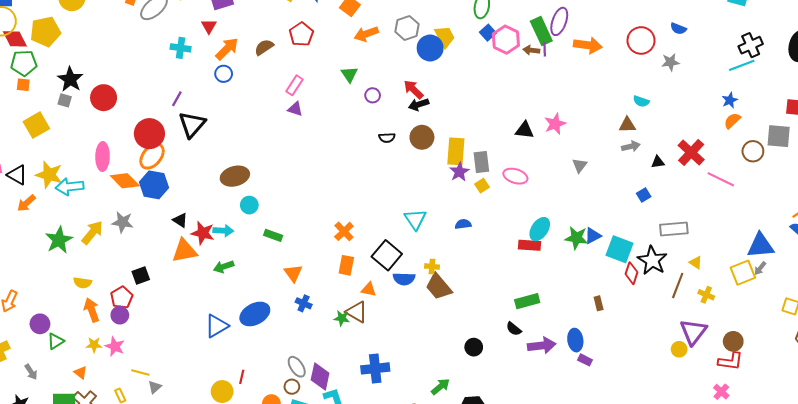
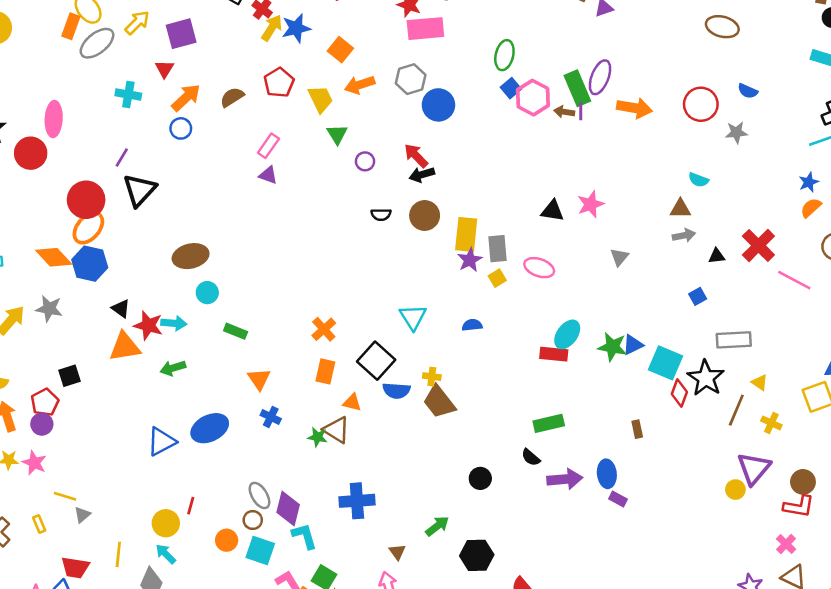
yellow trapezoid: (445, 37) -> (320, 99), moved
pink ellipse: (103, 157) -> (54, 119), moved

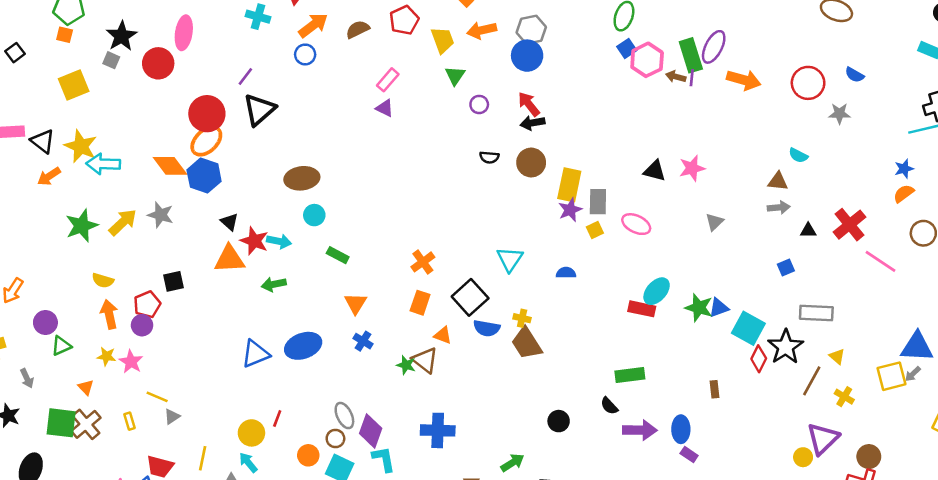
blue circle: (438, 105) -> (527, 56), moved

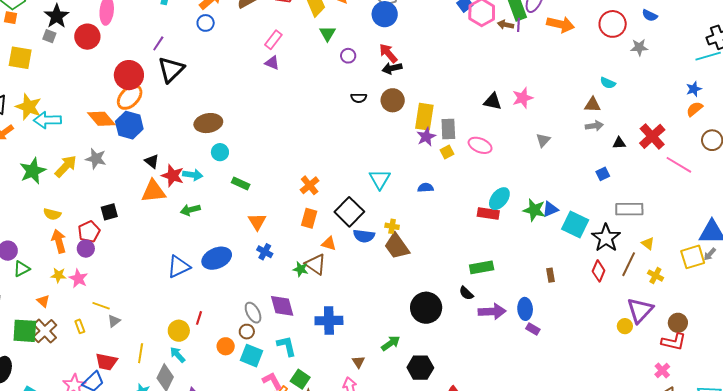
yellow square: (74, 85) -> (20, 58), turned 35
red diamond: (759, 359) -> (599, 271), moved
black circle: (559, 421) -> (426, 308), size x1.8
purple diamond: (371, 431) -> (282, 306), moved, turned -32

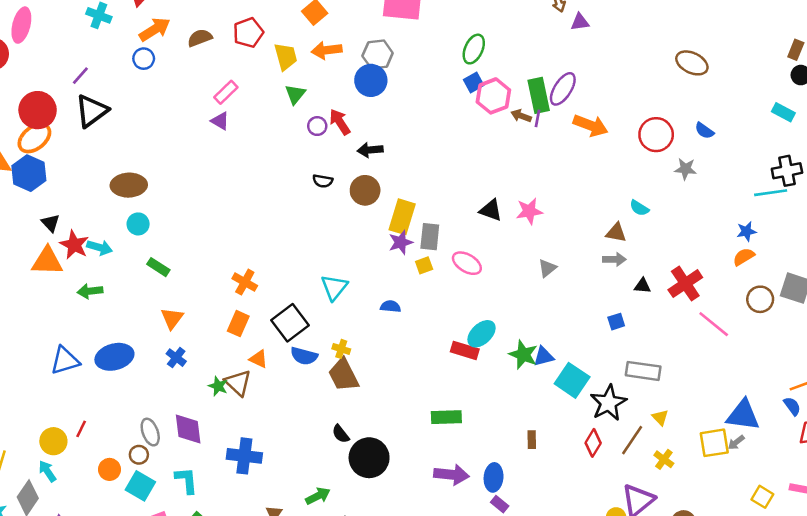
red arrow: (388, 53) -> (340, 122), moved
orange cross: (310, 185) -> (245, 282), turned -30
black semicircle: (466, 293) -> (341, 434), moved

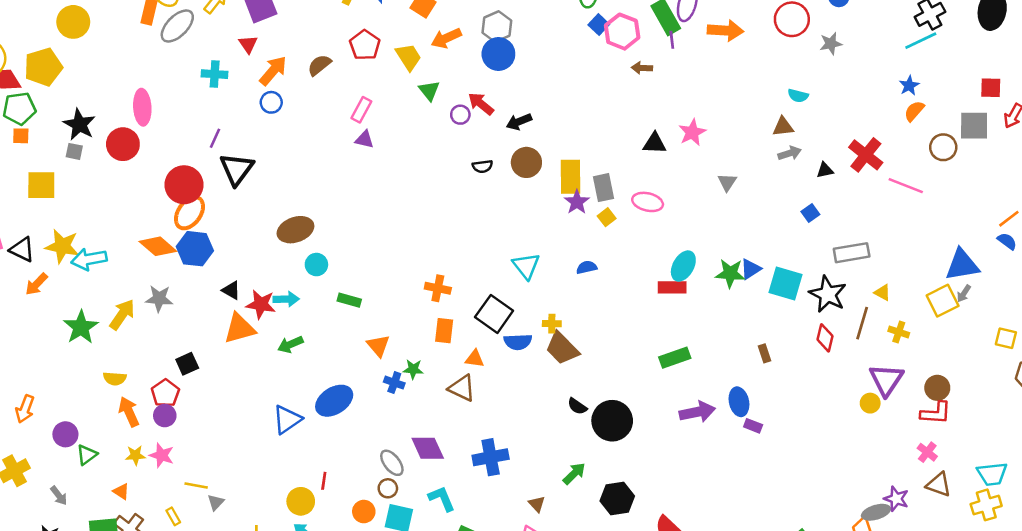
brown arrow: (521, 116) -> (642, 68), moved
green star: (218, 386) -> (413, 369), moved

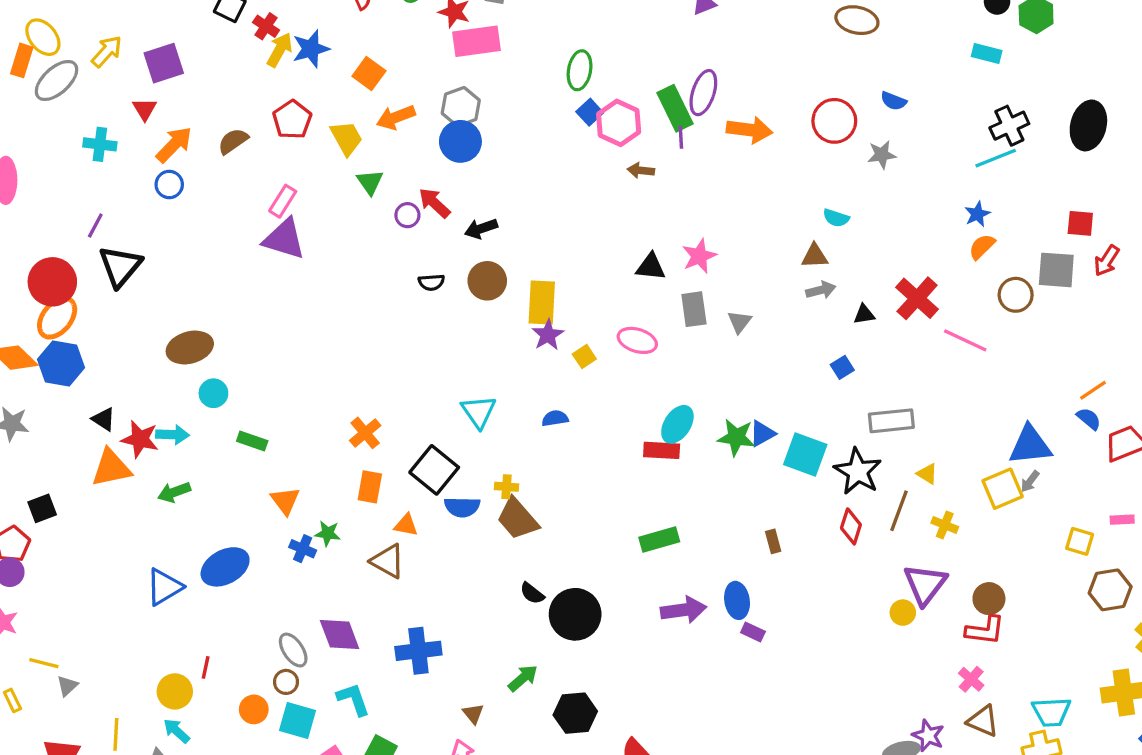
purple triangle: (365, 139) -> (284, 239), size x1.8
gray rectangle: (604, 188) -> (694, 309), moved
orange cross: (438, 288) -> (365, 433), turned 35

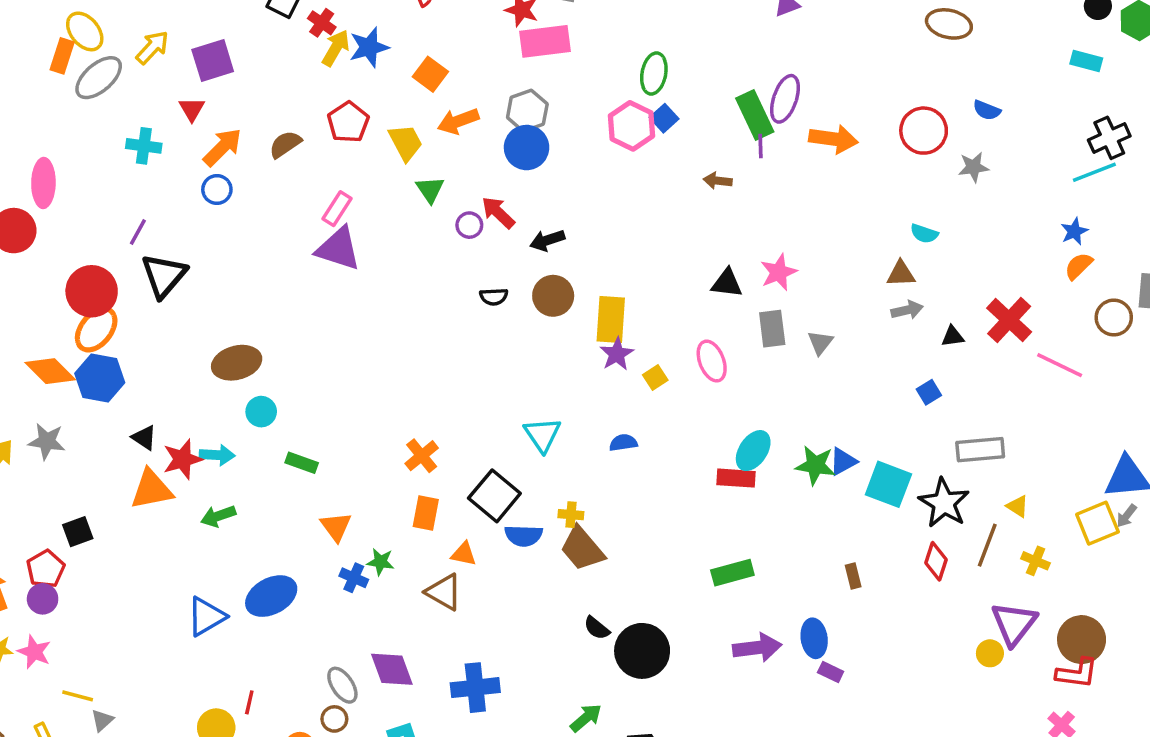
pink hexagon: (619, 123) -> (631, 126), moved
pink ellipse: (637, 340) -> (712, 361), turned 51
red star: (140, 439) -> (183, 459), turned -30
brown circle: (989, 599) -> (1082, 640), size x1.4

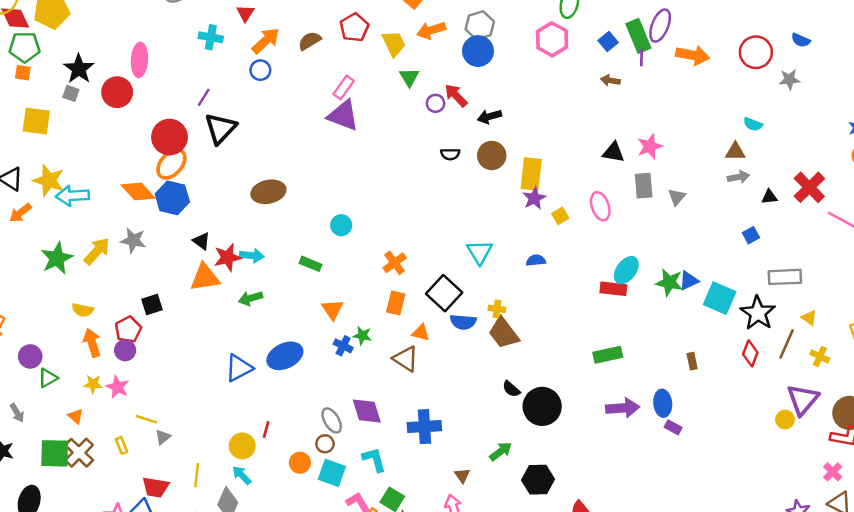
blue square: (664, 118) -> (608, 42), moved
cyan circle: (261, 412) -> (341, 225), moved

